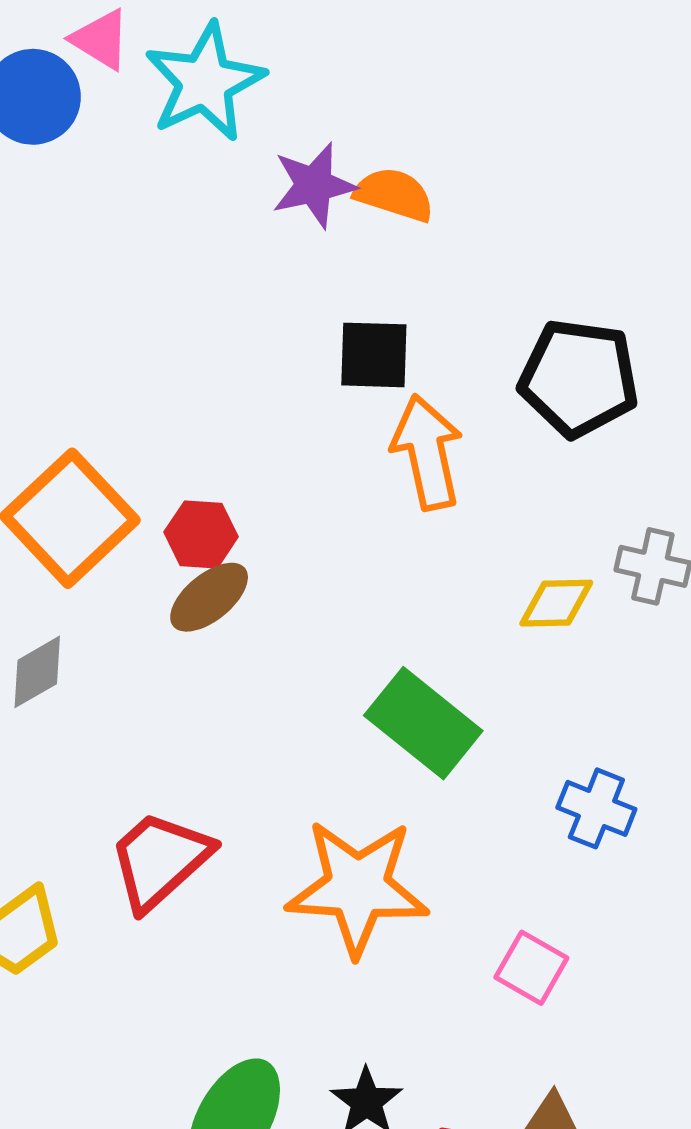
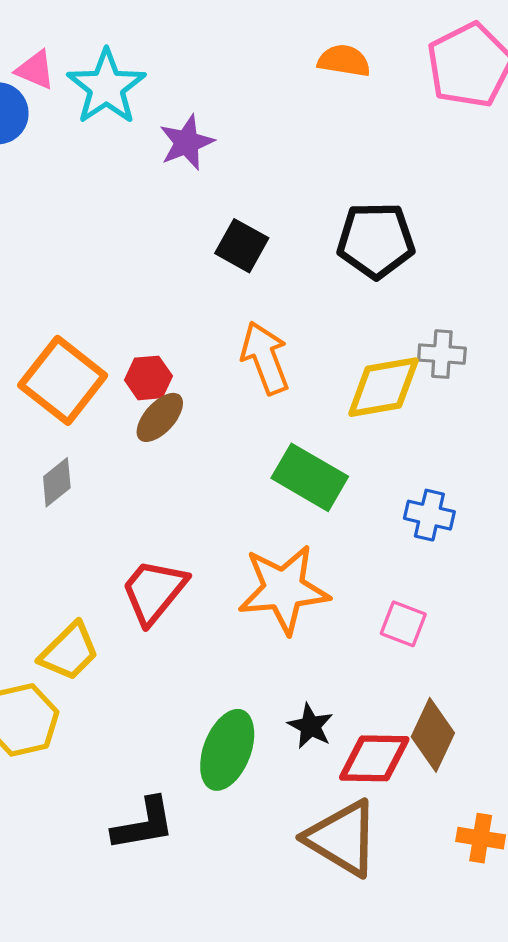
orange semicircle: (394, 195) -> (344, 61), moved
black square: (374, 355) -> (242, 246), turned 36
orange arrow: (427, 452) -> (265, 358), moved
yellow diamond: (556, 603) -> (383, 387), size x1.6

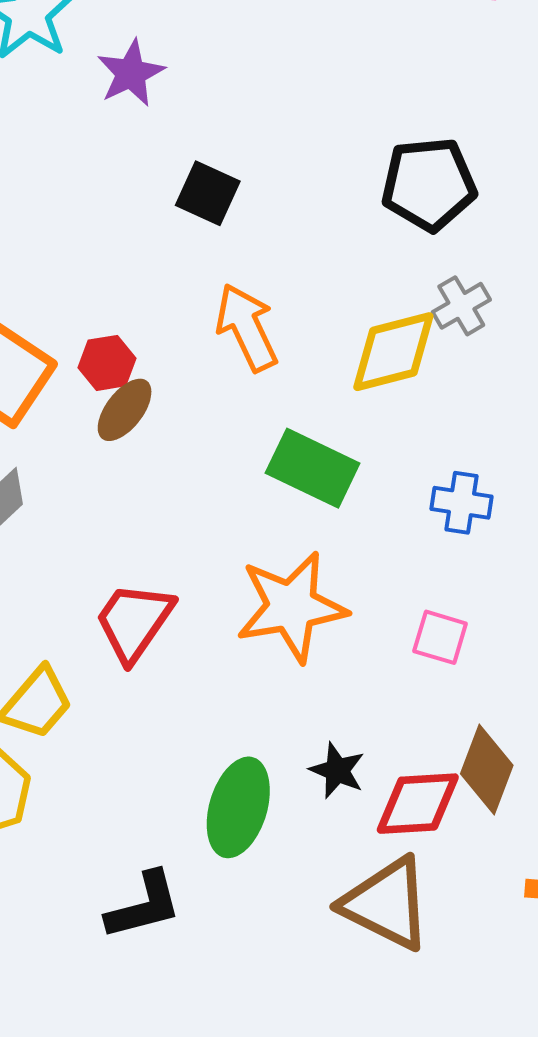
black pentagon: (376, 240) -> (429, 184), moved
gray cross: (442, 354) -> (461, 306), turned -30

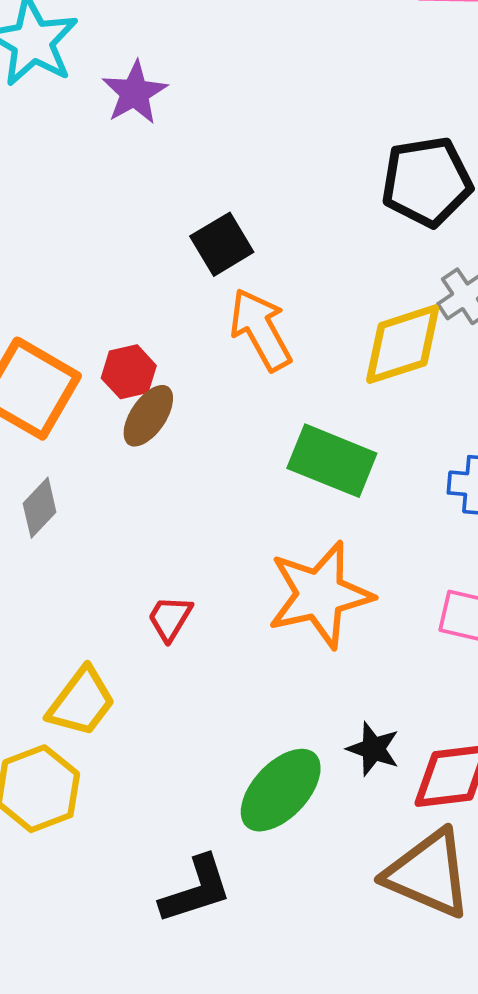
black square: (208, 193) -> (222, 244), moved, turned 38
red trapezoid: (134, 622) -> (170, 618), size x0.6
green ellipse: (238, 807) -> (281, 790), turned 30

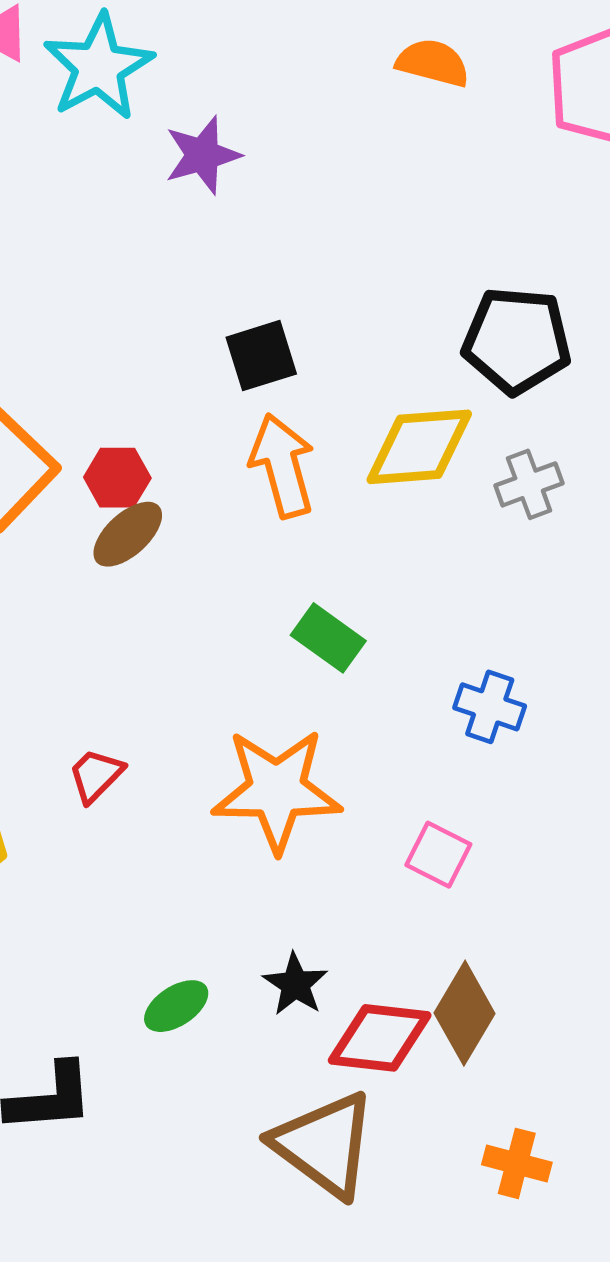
yellow diamond: (403, 344) -> (419, 447), moved
green rectangle: (332, 461) -> (328, 638), size x0.7
green ellipse: (281, 790) -> (176, 1006), size x0.6

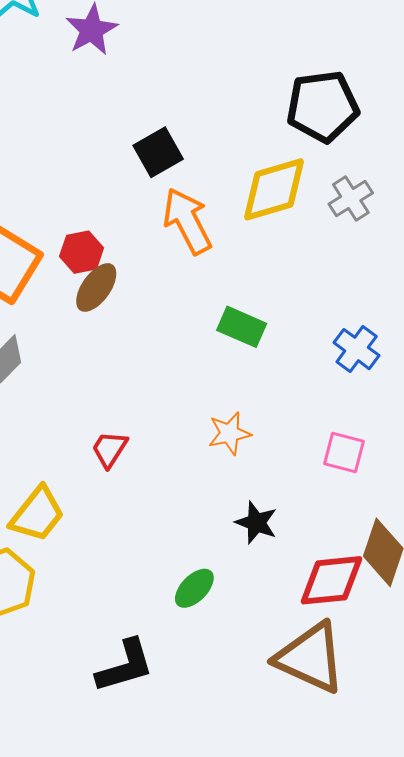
blue cross: (490, 707) -> (357, 349), turned 30
orange star: (277, 790) -> (229, 433), size x0.5
black star: (295, 984) -> (256, 523), moved

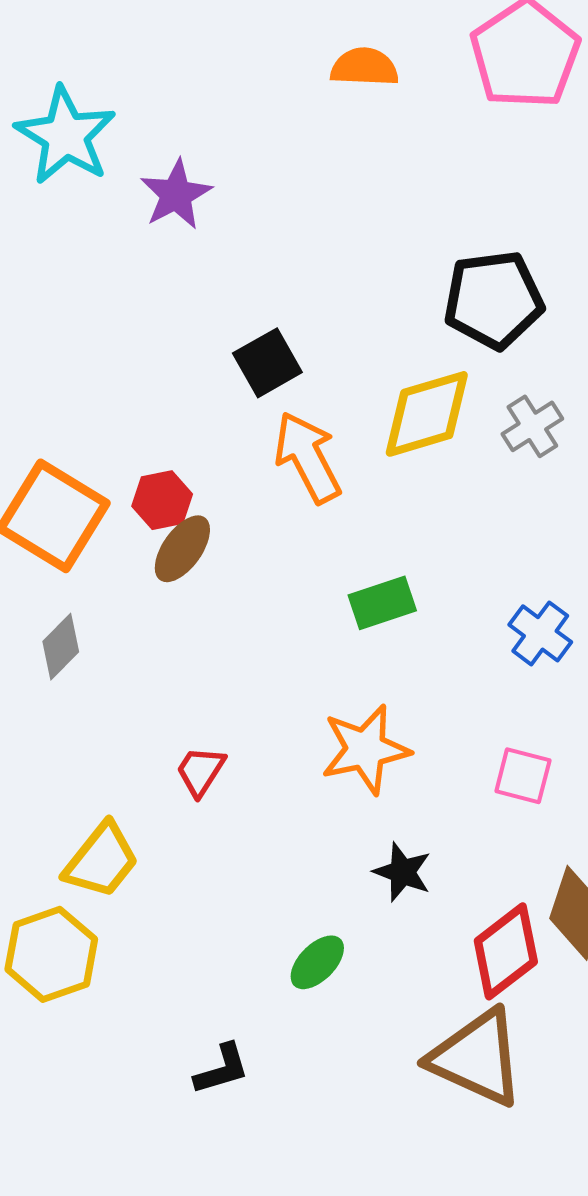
green rectangle: (242, 327) -> (382, 603), turned -42
orange star: (229, 433) -> (365, 749), size x1.5
red diamond: (331, 580) -> (506, 951), turned -32
black L-shape: (125, 666) -> (222, 1069), size x0.7

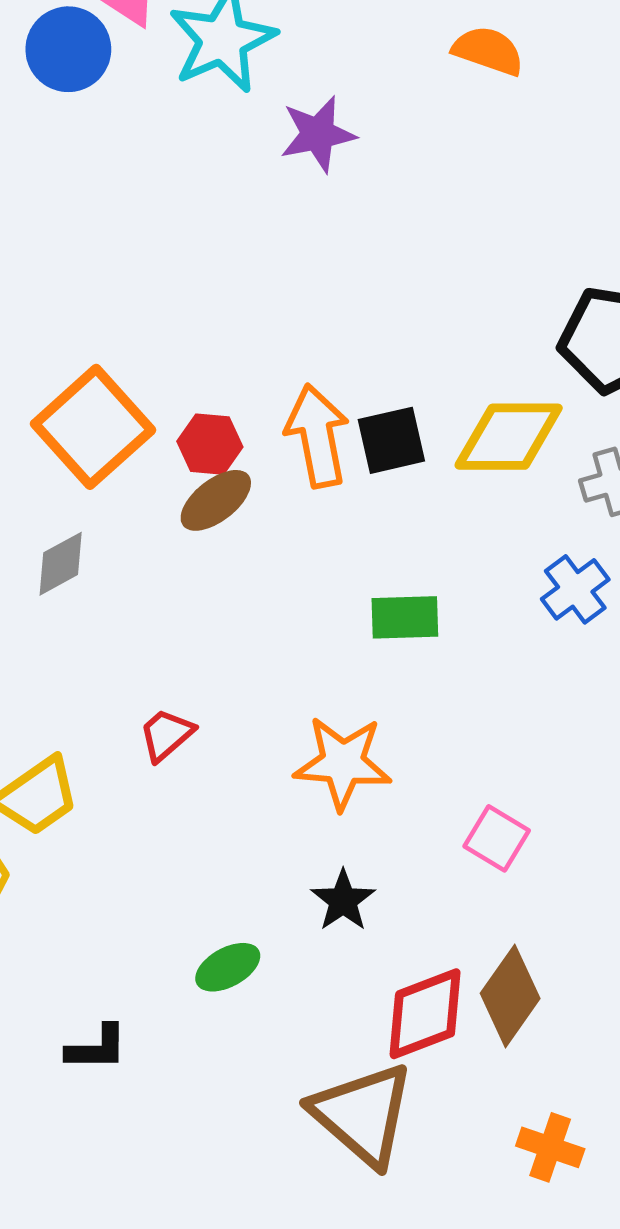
orange semicircle: (364, 67) -> (488, 51), moved
black square: (267, 363) -> (391, 440), moved
orange arrow: (308, 457) -> (317, 436), moved
blue cross: (540, 633) -> (575, 589), moved

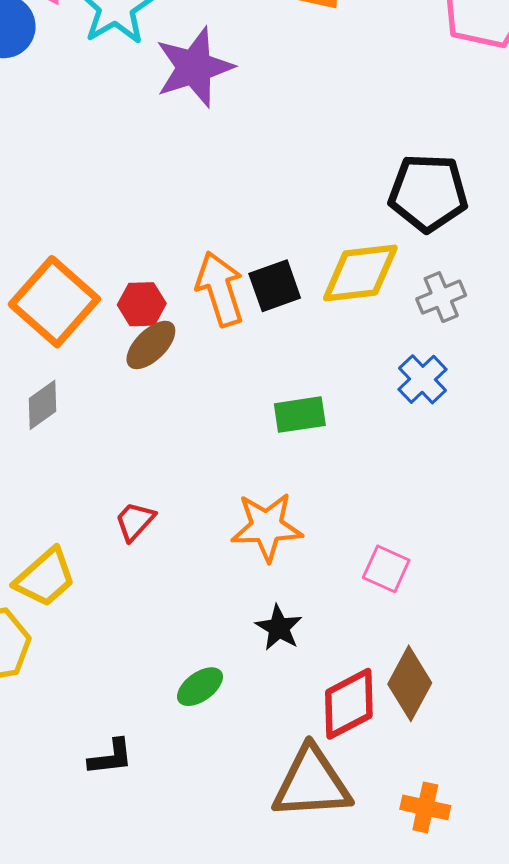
purple star: (318, 134) -> (194, 67), size x1.4
brown triangle: (363, 1114) -> (312, 783), turned -38
orange cross: (550, 1147) -> (425, 807), moved

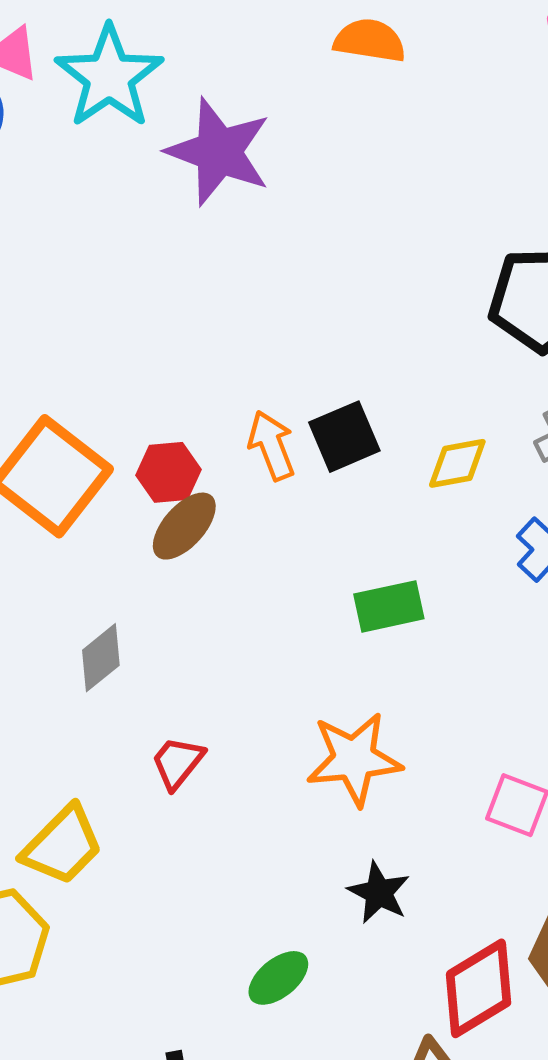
purple star: (194, 67) -> (219, 152), turned -30
yellow diamond: (360, 273) -> (457, 463), moved, size x0.6
orange arrow: (220, 289) -> (272, 445), size x0.7
gray diamond: (43, 405) -> (101, 658), moved

